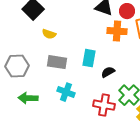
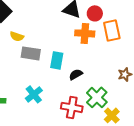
gray rectangle: (57, 62) -> (31, 53), moved
cyan cross: (66, 92) -> (34, 94), turned 30

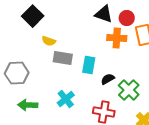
green cross: (97, 97) -> (129, 90), moved

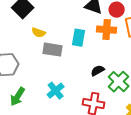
cyan rectangle: (89, 65) -> (79, 38), moved
green arrow: (28, 105) -> (18, 97), turned -60

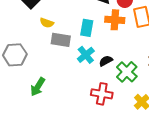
cyan cross: (56, 91) -> (86, 55), moved
green arrow: (18, 97) -> (38, 87), moved

